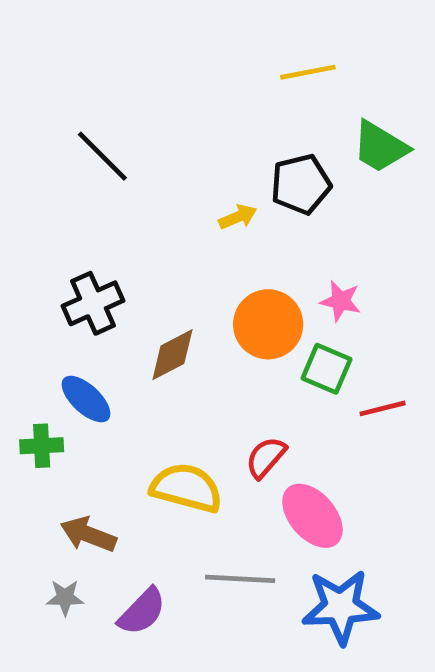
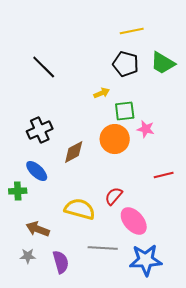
black pentagon: (301, 184) -> (126, 64), moved, turned 30
green square: (326, 369) -> (125, 111), moved, turned -30
purple semicircle: (142, 612) -> (61, 262), turned -60

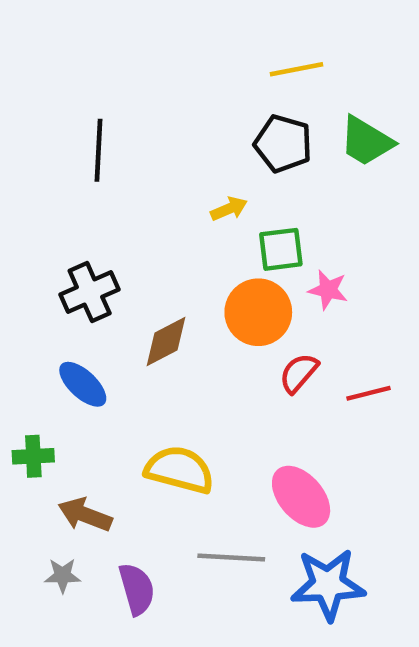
black line: (44, 67) -> (99, 150), turned 48
green cross: (18, 191) -> (33, 456), moved
red semicircle: (114, 196) -> (299, 373), moved

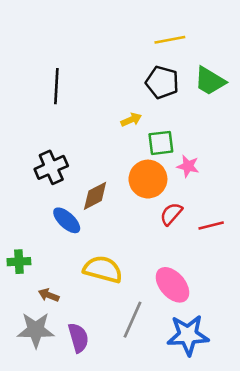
blue ellipse: (83, 384) -> (67, 220), moved
brown arrow: (85, 515) -> (49, 295), size x0.7
gray line: (231, 557) -> (132, 320), turned -69
gray star: (63, 575) -> (36, 330), size x1.8

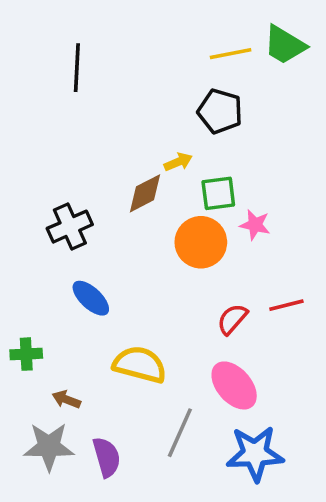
green trapezoid: (210, 81) -> (285, 45), moved
black line: (56, 86) -> (77, 68), moved
brown diamond: (95, 196) -> (145, 193), moved
red semicircle: (171, 214) -> (232, 319), moved

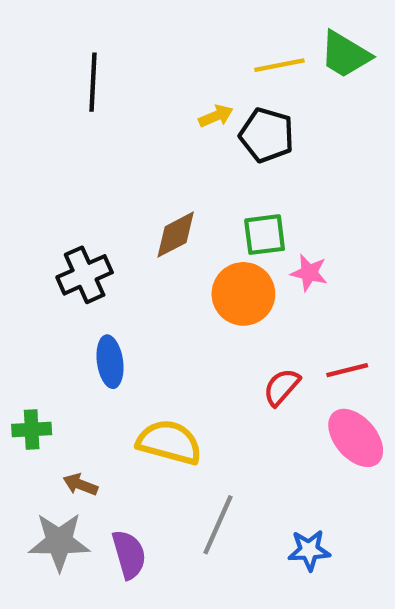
yellow arrow: (178, 162) -> (216, 116), moved
blue ellipse: (91, 298) -> (110, 362), turned 39
pink ellipse: (234, 385) -> (356, 438), moved
blue star: (255, 454) -> (309, 550), size x0.6

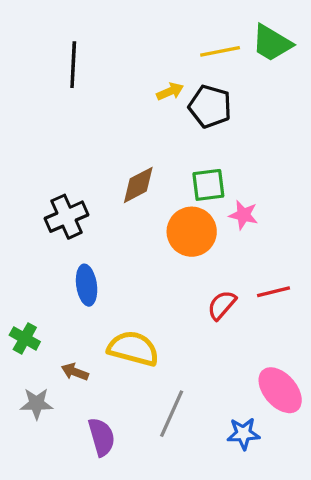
green cross: (32, 429) -> (25, 338), turned 32
pink ellipse: (356, 438) -> (280, 390), moved
brown arrow: (80, 485) -> (75, 372), moved
gray star: (59, 542) -> (36, 404), moved, size x0.7

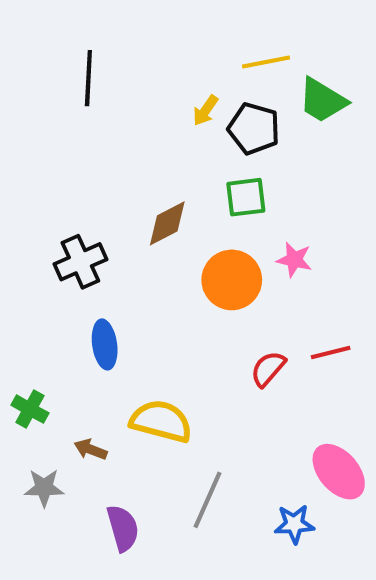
green trapezoid: (272, 43) -> (323, 100), moved
yellow arrow: (170, 91) -> (206, 110), turned 148
green square: (208, 185) -> (246, 197), moved

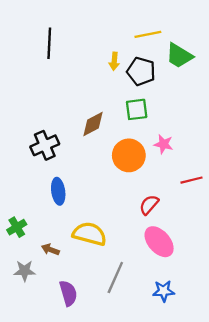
yellow arrow: (206, 110) -> (114, 61), turned -30
red line: (331, 353) -> (192, 180), moved
green cross: (30, 409) -> (17, 227), turned 30
pink ellipse: (339, 472) -> (159, 242), moved

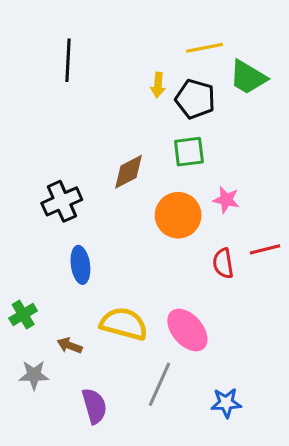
red semicircle: (149, 205) -> (223, 263), moved, turned -50
pink ellipse: (159, 242) -> (187, 330), moved

